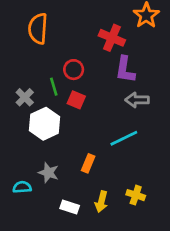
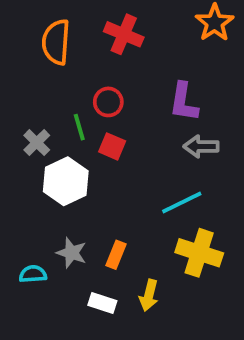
red cross: (112, 38) -> (124, 34), moved
orange rectangle: (88, 163) -> (116, 255), moved
yellow cross: (136, 195) -> (199, 253), moved, size x1.6

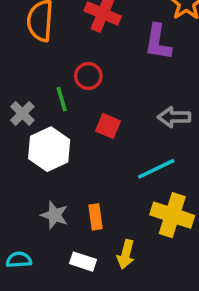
purple L-shape: (184, 102) -> (158, 42), moved
red square: (112, 146) -> (108, 126), moved
orange rectangle: (116, 255) -> (96, 217), turned -30
cyan semicircle: (33, 274) -> (19, 260), moved

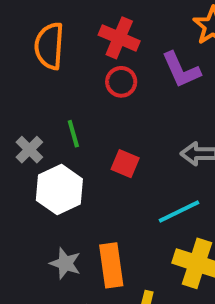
purple L-shape: (158, 42) -> (181, 70), turned -33
red circle: (88, 76) -> (121, 82), moved
orange rectangle: (96, 217) -> (111, 265), size x1.5

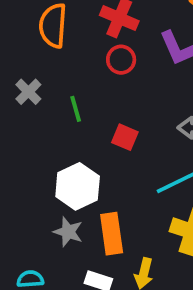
gray cross: (29, 150) -> (28, 92), moved
white hexagon: (59, 190) -> (78, 186), moved

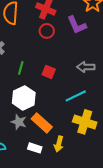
green line: (76, 109) -> (21, 68), moved, turned 32
orange rectangle: (112, 234) -> (42, 123), turned -40

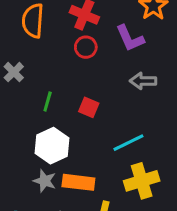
gray arrow: (86, 67) -> (143, 81), moved
yellow cross: (85, 122) -> (142, 181), turned -35
orange rectangle: (42, 123) -> (78, 182), turned -35

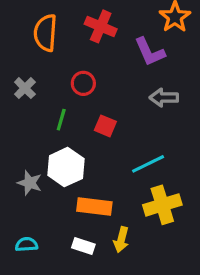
red circle: (86, 47) -> (83, 83), moved
gray star: (45, 181) -> (30, 183), moved

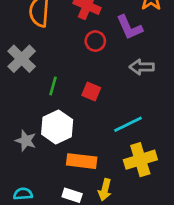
red circle: (83, 83) -> (95, 41), moved
gray cross: (25, 88) -> (22, 59), size x1.5

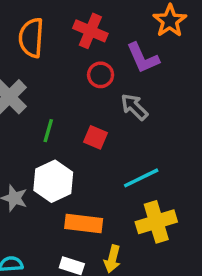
gray arrow: (142, 67) -> (134, 107), moved, turned 45

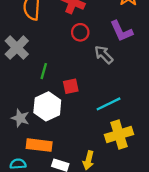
purple L-shape: (143, 58) -> (121, 31), moved
red square: (95, 137) -> (71, 86), moved, turned -35
orange rectangle: (84, 224) -> (39, 145), moved

